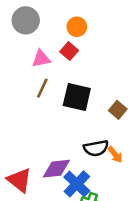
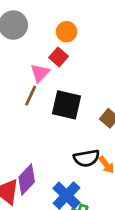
pink triangle: (41, 59) -> (40, 73), moved, turned -36
purple diamond: (56, 169) -> (27, 179), moved, turned -40

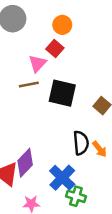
brown line: (31, 96) -> (29, 84), turned 54
black semicircle: (86, 158) -> (81, 143), turned -85

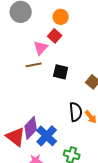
black square: (62, 93) -> (61, 72), size x0.7
blue cross: (62, 178) -> (47, 136), moved

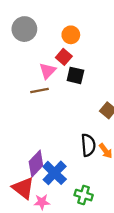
black square: (61, 72) -> (75, 75), moved
red triangle: (16, 137) -> (23, 188), moved

